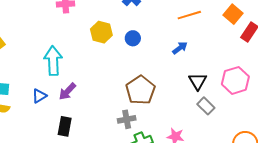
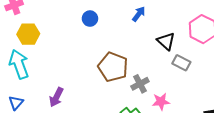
yellow hexagon: (101, 32) -> (28, 34), moved
purple arrow: (67, 91) -> (56, 97), moved
gray cross: (127, 119) -> (140, 84), moved

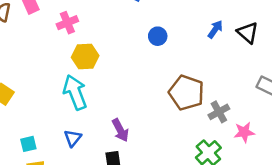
black triangle: (166, 41) -> (248, 33), moved
purple arrow: (56, 97) -> (120, 130), turned -54

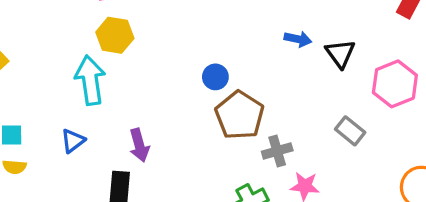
blue arrow: (215, 29) -> (298, 39), turned 54
blue circle: (158, 36) -> (215, 77), moved

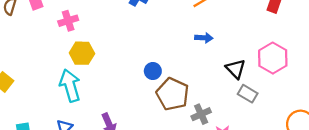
black triangle: (340, 54) -> (236, 69), moved

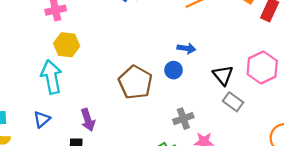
blue arrow: (204, 38) -> (186, 48), moved
blue circle: (153, 71) -> (174, 70), moved
brown pentagon: (173, 94) -> (135, 82), moved

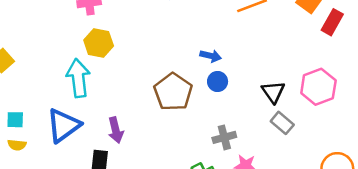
blue arrow: (186, 48) -> (211, 56), moved
blue triangle: (42, 119) -> (63, 125), size x1.8

